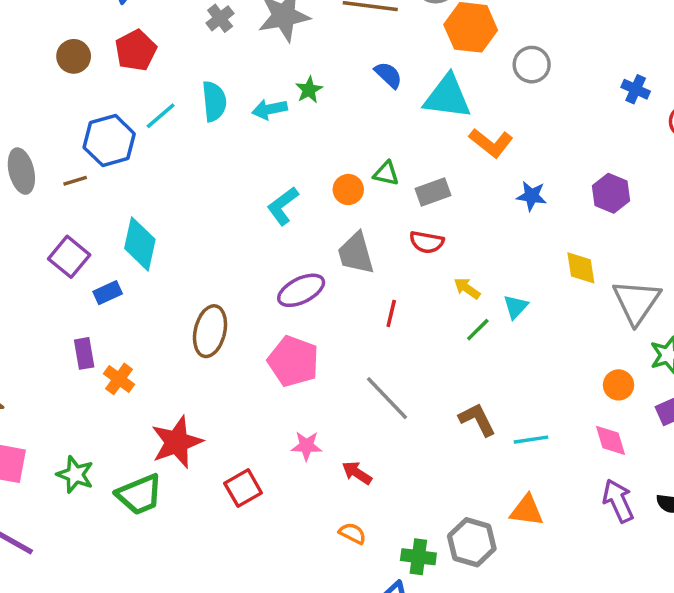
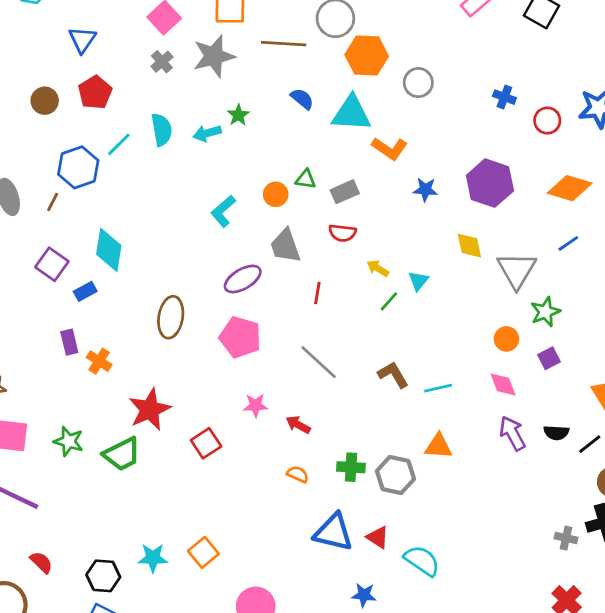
brown line: (75, 181) -> (53, 202), turned -42
purple hexagon: (611, 193) -> (490, 183), size x1.5
green cross: (418, 557) -> (351, 467), moved

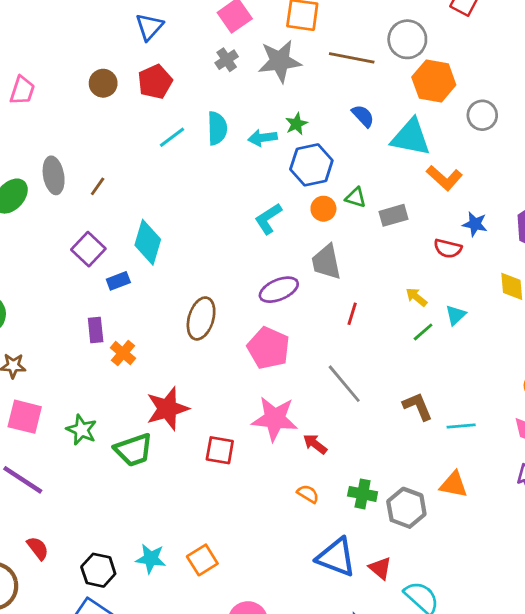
blue hexagon: (78, 167) -> (311, 165), moved
red semicircle: (342, 233) -> (448, 248), moved
pink star: (255, 405) -> (275, 419), size x1.8
red square: (206, 443) -> (220, 450), turned 36

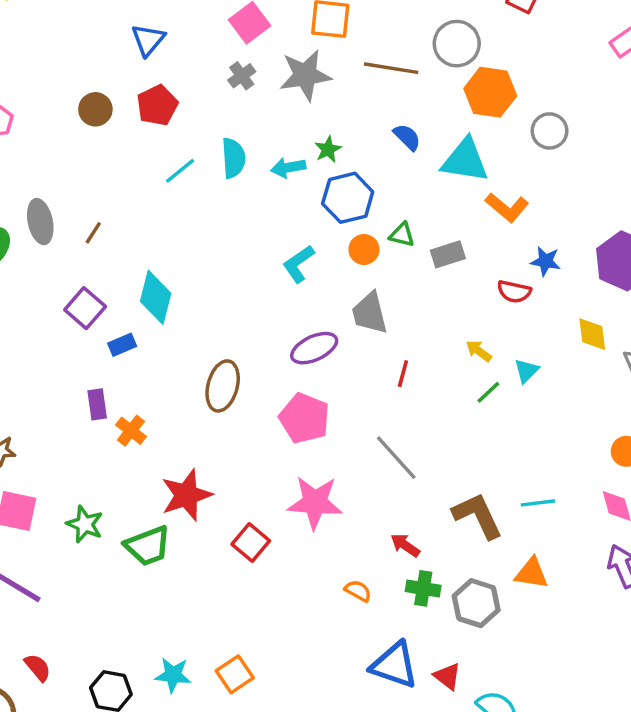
brown L-shape: (418, 406) -> (478, 516), moved, size x1.4
red arrow: (315, 444) -> (405, 545), moved
red square: (220, 450) -> (251, 543), turned 32

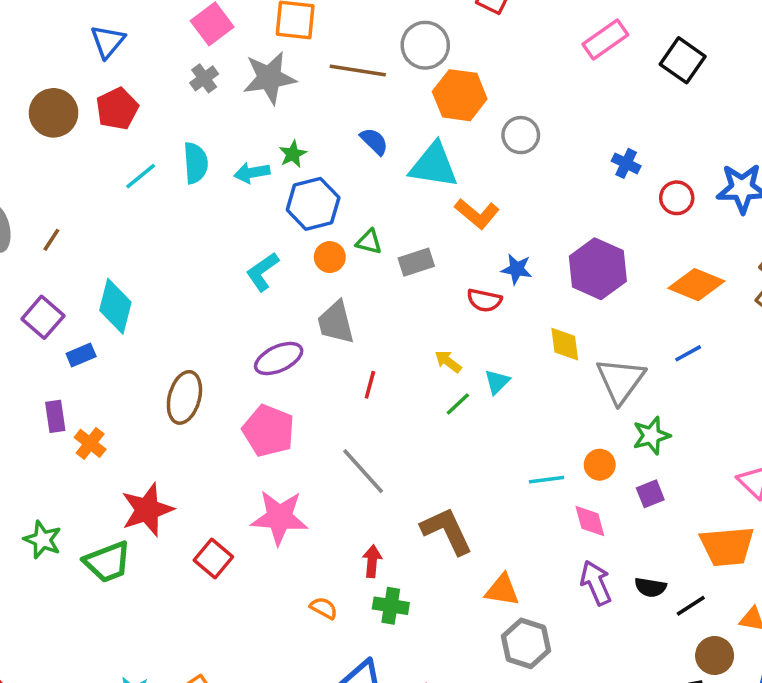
brown circle: (95, 109) -> (54, 113), size x1.4
cyan line: (538, 503) -> (546, 480), moved
red arrow: (405, 545) -> (372, 561), turned 60
gray hexagon: (476, 603) -> (526, 643), moved

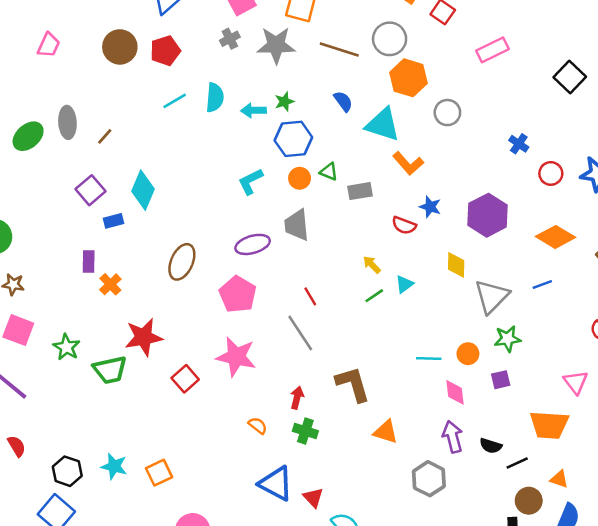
pink rectangle: (605, 40) -> (492, 50), moved
red line: (370, 385) -> (310, 296), moved, turned -54
gray hexagon: (526, 643) -> (429, 479), moved

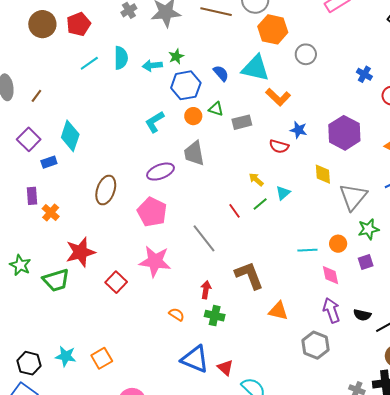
blue semicircle: (343, 101) -> (221, 73), moved
red line: (310, 296) -> (234, 211), moved

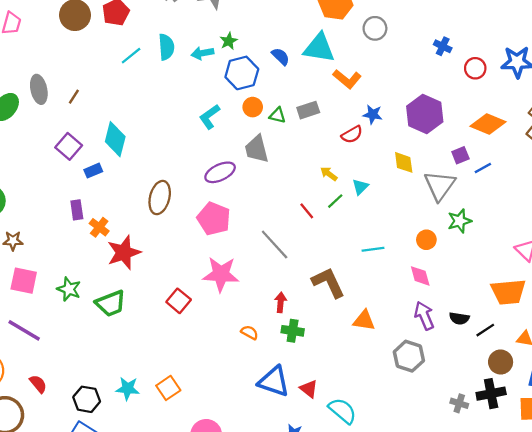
green triangle: (216, 109) -> (277, 115), moved
red semicircle: (279, 146) -> (352, 135), turned -42
cyan line: (307, 250) -> (373, 249), moved
red star: (80, 252) -> (124, 253), moved
purple square: (366, 262) -> (460, 155), moved

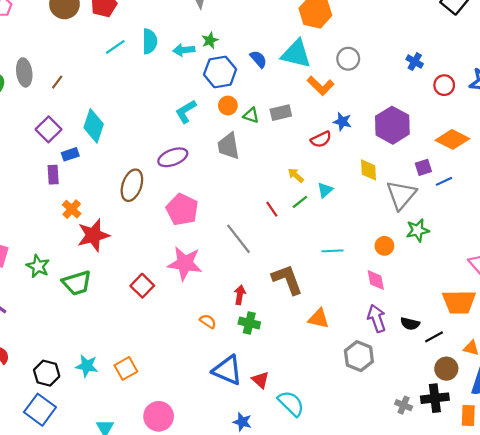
gray circle: (375, 28) -> (348, 59), moved
purple ellipse: (220, 172) -> (173, 157), moved
purple rectangle: (77, 210) -> (53, 175), moved

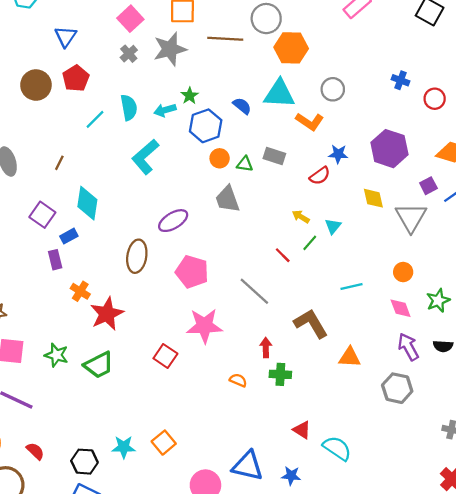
brown line: (57, 82) -> (59, 163), moved
cyan L-shape: (186, 111) -> (145, 157), moved, size x1.4
gray rectangle: (281, 113) -> (274, 156), turned 42
green star: (418, 230) -> (438, 301), moved
blue triangle: (227, 370) -> (248, 466), moved

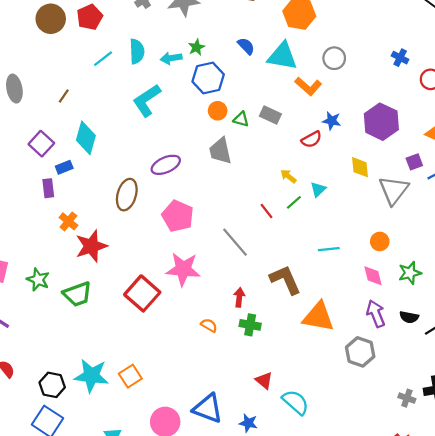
blue semicircle: (242, 106) -> (246, 46), moved
red square: (165, 356) -> (142, 293), size x1.5
orange triangle: (350, 357) -> (318, 317), size x1.5
cyan star: (124, 447) -> (91, 376), size x1.5

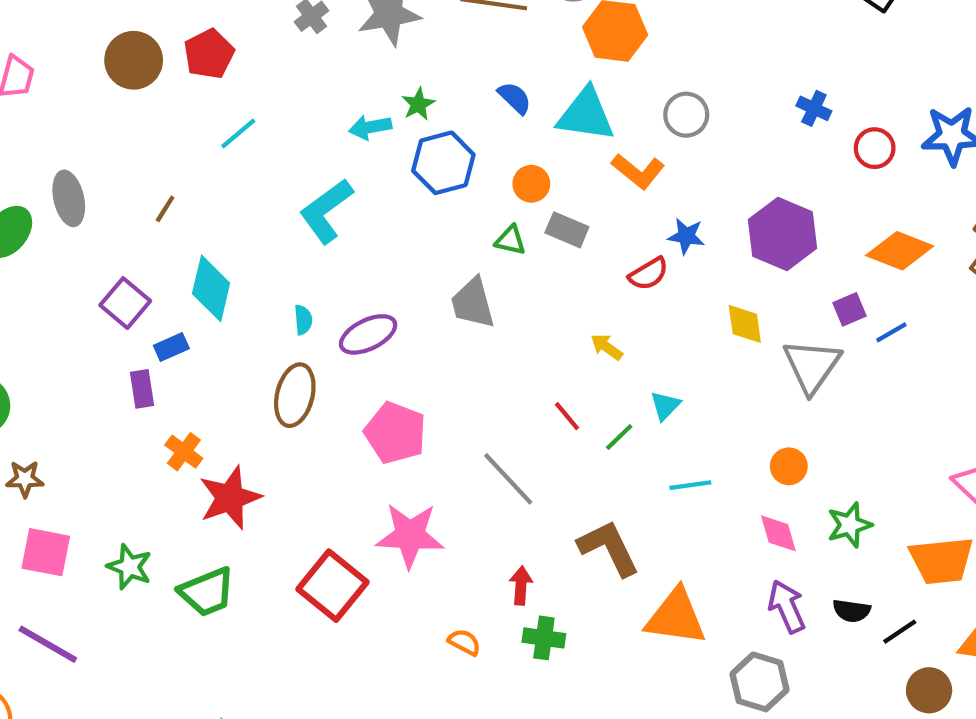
cyan semicircle: (137, 51) -> (303, 320), moved, size x0.6
orange circle: (218, 111) -> (531, 184), moved
cyan triangle: (318, 189) -> (665, 406), moved
green line: (294, 202) -> (619, 437), moved

